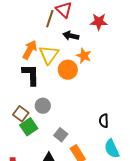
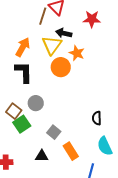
yellow triangle: (49, 55) -> (52, 45), moved

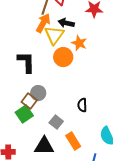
orange arrow: (23, 47) -> (43, 23), moved
brown square: (14, 111) -> (29, 101), moved
black semicircle: (97, 118) -> (82, 105), moved
black triangle: (42, 156) -> (44, 146), size x1.5

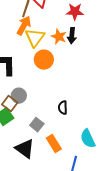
black arrow: (66, 23) -> (72, 36), moved, turned -98
orange star: (79, 43) -> (59, 37), moved
black triangle: (44, 146) -> (25, 149), turned 35

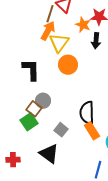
orange star: (59, 37) -> (83, 25), moved
black semicircle: (63, 108) -> (87, 113), size x1.6
orange rectangle: (54, 144) -> (92, 131), moved

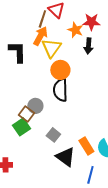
black L-shape: (31, 70) -> (17, 52), moved
black semicircle: (87, 113) -> (60, 90), moved
orange rectangle: (92, 131) -> (86, 146), moved
black triangle: (49, 154) -> (65, 157), moved

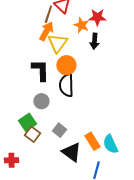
black L-shape: (17, 52) -> (40, 70), moved
brown square: (26, 114) -> (32, 134), moved

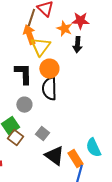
orange arrow: (46, 31) -> (29, 35), turned -48
orange rectangle: (92, 141) -> (75, 159), moved

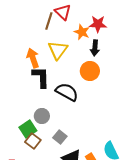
orange arrow: (29, 35) -> (33, 58), moved
orange circle: (49, 69) -> (90, 71), moved
black semicircle: (49, 89) -> (67, 92), turned 120
gray circle: (24, 105) -> (42, 116), moved

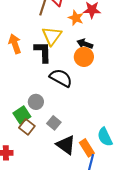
black arrow: (95, 48) -> (85, 44), moved, turned 105
orange arrow: (33, 58) -> (15, 44), moved
black L-shape: (41, 77) -> (43, 52), moved

